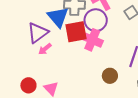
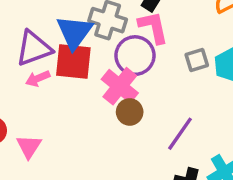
red square: (76, 32) -> (73, 62), moved
brown circle: (110, 76) -> (130, 112), moved

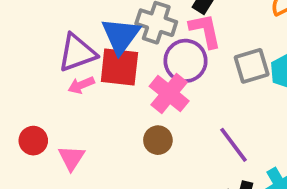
gray square: (197, 60) -> (252, 66), size x1.4
brown circle: (130, 112) -> (158, 140), moved
purple line: (180, 134) -> (233, 145), turned -72

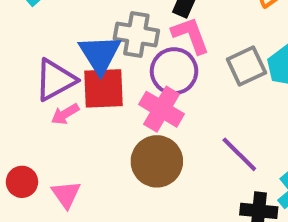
brown circle: (158, 140) -> (157, 161), size x1.6

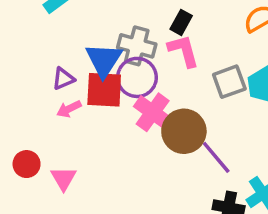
purple circle: (174, 71) -> (137, 77), moved
purple triangle: (55, 80) -> (63, 79), size x0.6
brown circle: (157, 161) -> (184, 131), moved

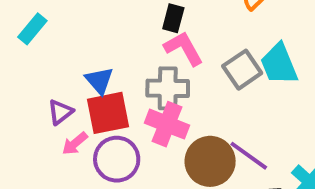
gray cross: (137, 46) -> (168, 88), moved
blue triangle: (104, 60) -> (99, 81), size x0.7
purple circle: (137, 77) -> (117, 159), moved
brown circle: (184, 131) -> (210, 161), moved

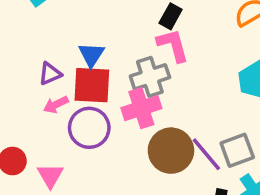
gray square: (242, 70) -> (237, 150), moved
gray cross: (168, 88) -> (150, 77), turned -33
pink cross: (167, 124) -> (141, 108), turned 36

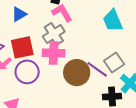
blue triangle: (91, 55) -> (19, 14), moved, turned 42
pink cross: (141, 108) -> (54, 53), turned 35

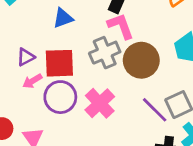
pink cross: (54, 53) -> (100, 103), moved, turned 35
brown circle: (77, 73) -> (141, 60), moved

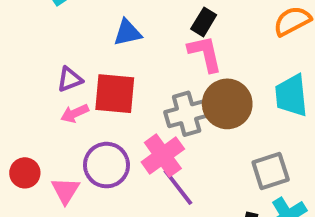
gray cross: (105, 53) -> (187, 114), moved
purple circle: (60, 97) -> (106, 165), moved
purple line: (155, 110) -> (178, 187), moved

